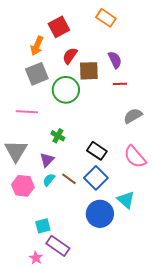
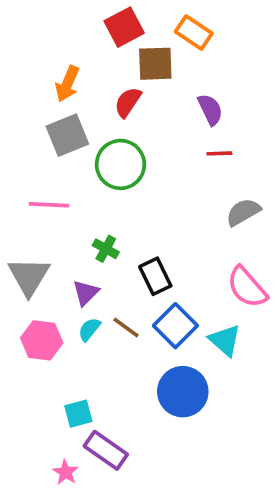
red square: (59, 27) -> (124, 27), moved
brown square: (89, 71) -> (155, 64), moved
black rectangle: (97, 151) -> (155, 276), moved, turned 30
cyan triangle: (126, 200) -> (225, 340), moved

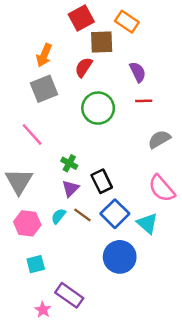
green circle: (120, 164) -> (98, 108), moved
pink line: (49, 205) -> (32, 134), turned 45
purple triangle: (86, 293) -> (70, 188), moved
cyan square: (78, 414) -> (36, 264), moved

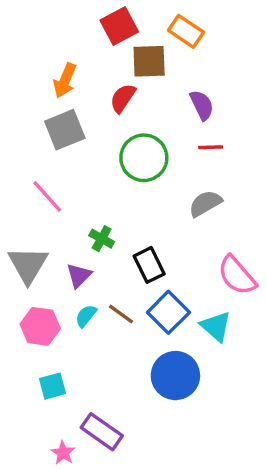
gray semicircle: (159, 139) -> (205, 203), moved
purple triangle: (70, 188) -> (79, 275), moved

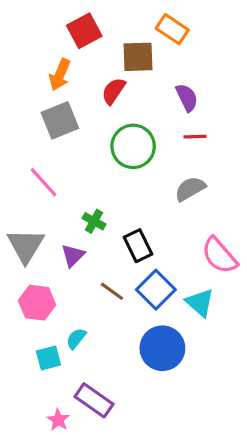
red square: (119, 26) -> (84, 31), moved
cyan semicircle: (86, 316) -> (76, 338), moved

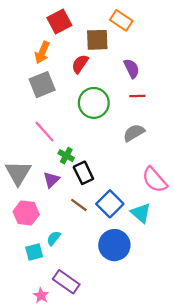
pink line: (44, 182) -> (44, 132), moved
black rectangle: (138, 246) -> (83, 173), moved

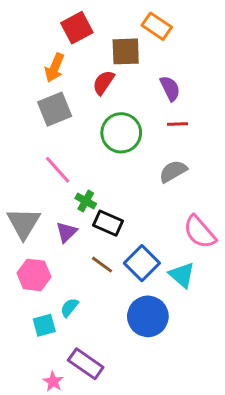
black rectangle: (83, 173) -> (108, 223), turned -40

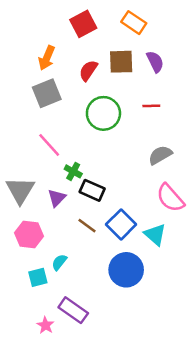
red square: (77, 28) -> (83, 24), moved
brown square: (126, 51) -> (121, 62), moved
purple semicircle: (170, 88) -> (155, 62), moved
gray semicircle: (173, 171) -> (160, 155), moved

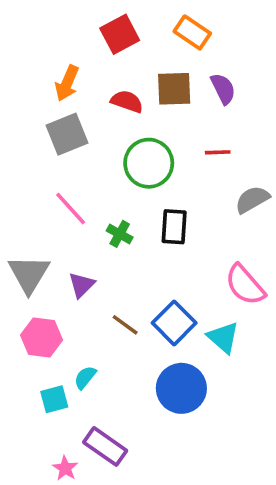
red semicircle: (88, 71) -> (127, 101), turned 75
gray semicircle: (160, 155) -> (252, 199), moved
green cross: (73, 171) -> (120, 234), moved
black rectangle: (92, 190) -> (174, 227), moved, turned 70

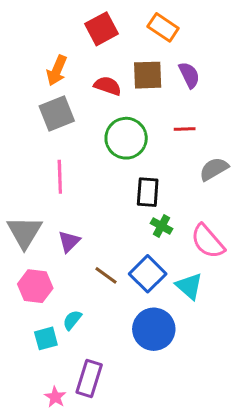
pink line: (71, 209) -> (60, 177), turned 40
green cross: (120, 234) -> (161, 226), moved
purple rectangle: (105, 446) -> (89, 378), turned 72

